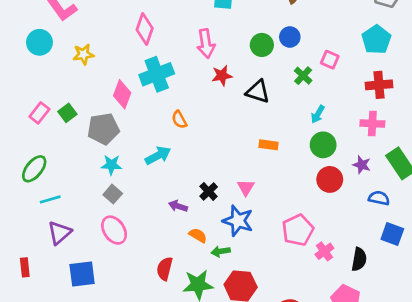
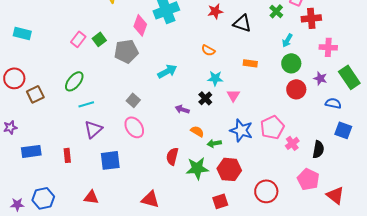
red cross: (379, 85) -> (311, 18), moved
orange semicircle: (179, 120) -> (208, 50), moved, turned -32
cyan star: (111, 165) -> (215, 78), moved
blue star: (238, 221) -> (241, 130), moved

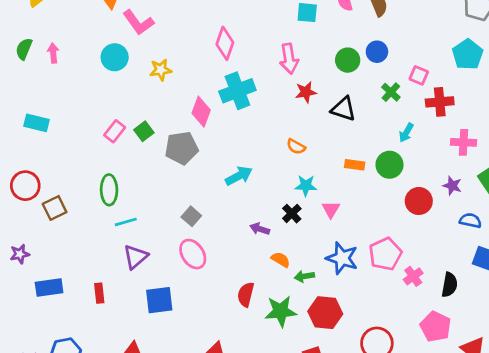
green circle: (291, 63) -> (389, 165), moved
green ellipse: (74, 81) -> (109, 190), turned -40

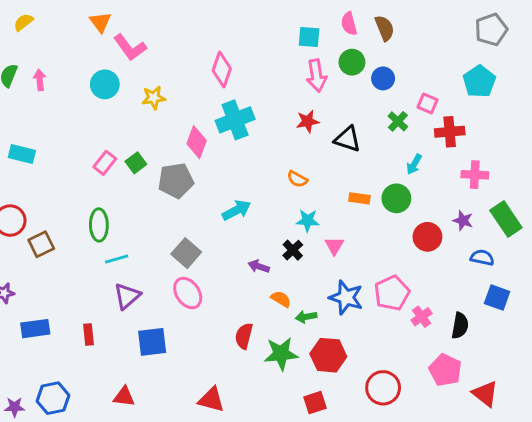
pink arrow: (289, 59) -> (316, 75), moved
green circle: (348, 60) -> (352, 62), moved
gray square: (191, 216) -> (186, 253), size x1.4

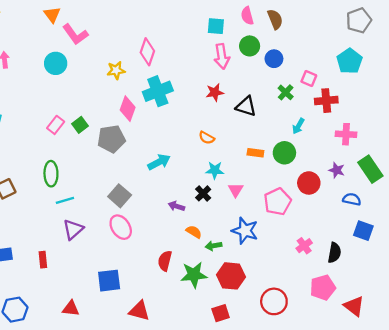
yellow star: (154, 98) -> (116, 70), moved
pink pentagon: (392, 293) -> (277, 202), moved
blue square: (152, 342) -> (109, 281), moved
pink pentagon: (445, 370) -> (323, 288), turned 30

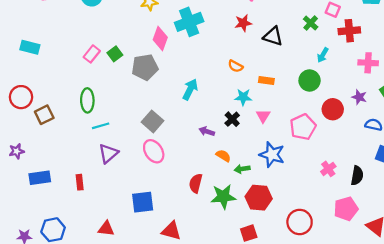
orange rectangle: (255, 153) -> (266, 80), moved
cyan arrow: (159, 162) -> (190, 89), turned -35

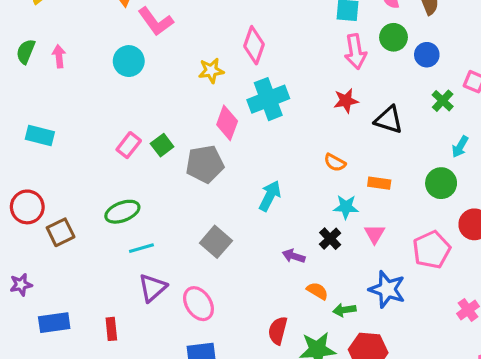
green ellipse: (87, 100) -> (122, 212), turned 70
pink ellipse: (154, 151) -> (198, 304), moved

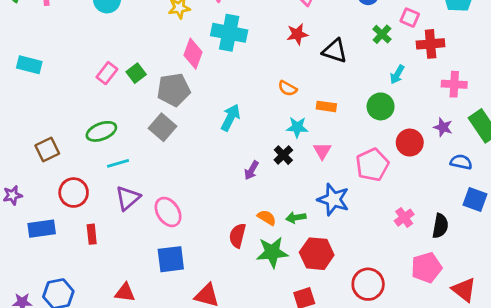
cyan cross: (268, 99) -> (229, 33), turned 32
red circle: (27, 207) -> (74, 193), moved
gray square: (216, 242) -> (162, 127), moved
purple arrow: (294, 256) -> (251, 170), turned -78
orange semicircle: (317, 291) -> (267, 218), moved

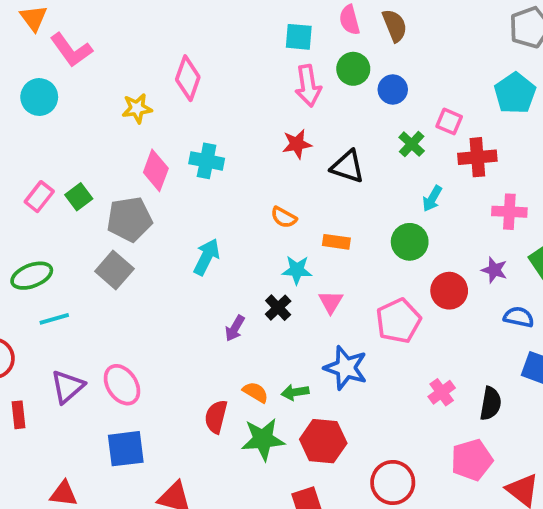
cyan cross: (229, 33) -> (207, 161), moved, size x0.7
purple triangle: (128, 198) -> (67, 387), moved

